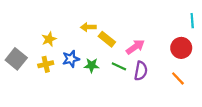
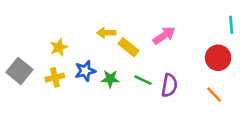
pink arrow: (135, 47) -> (164, 35), moved

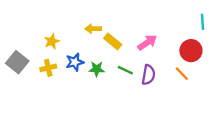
pink arrow: (164, 35) -> (147, 43), moved
orange line: (214, 95) -> (182, 74), moved

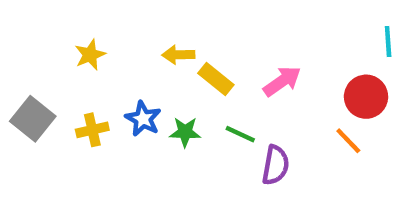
yellow star: (52, 41) -> (90, 55), moved
blue star: (75, 62) -> (143, 119), turned -30
purple semicircle: (148, 75) -> (276, 165), moved

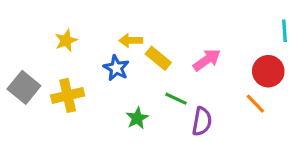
blue star: (143, 119) -> (116, 68), moved
yellow cross: (92, 130) -> (68, 95), size x1.4
green star: (185, 132) -> (137, 118), moved, turned -30

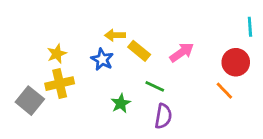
yellow star: (66, 40) -> (57, 54), moved
gray square: (24, 87) -> (30, 101), moved
purple semicircle: (202, 121) -> (163, 116), moved

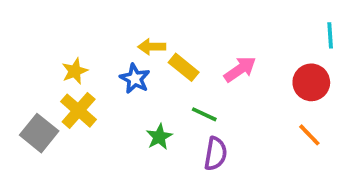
yellow cross: (60, 84) -> (79, 111), turned -36
orange line: (224, 91) -> (309, 135), moved

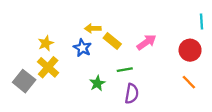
green line: (204, 114) -> (125, 70), turned -35

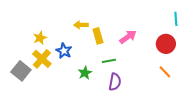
yellow rectangle: (112, 41) -> (98, 36), turned 35
blue star: (82, 48) -> (64, 51), moved

